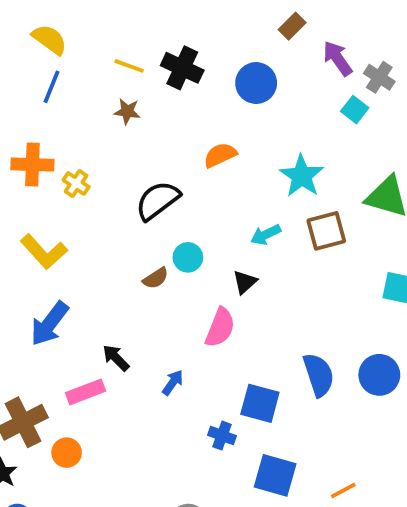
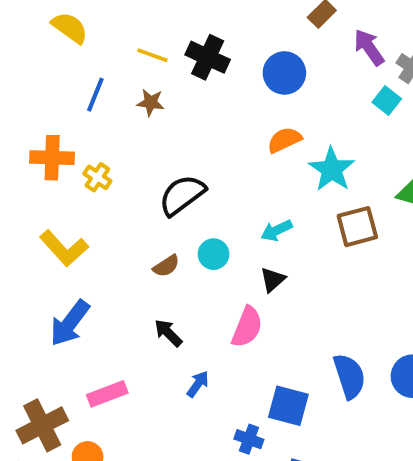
blue line: (51, 87) -> (95, 95), moved
orange semicircle: (220, 155) -> (284, 140), moved
cyan arrow: (266, 235) -> (277, 230), moved
brown semicircle: (156, 278) -> (166, 266), moved
black arrow: (116, 358) -> (168, 333), moved

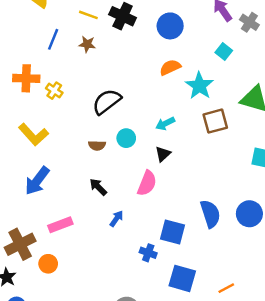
cyan square: (387, 101) -> (224, 52), moved
brown semicircle: (166, 266) -> (97, 145), turned 35

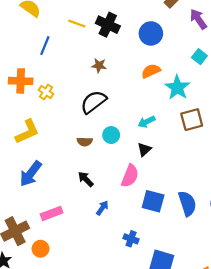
brown star: (87, 44) -> (99, 65), moved
yellow L-shape: (34, 134) -> (27, 132), turned -72
blue square: (173, 232) -> (153, 201), moved

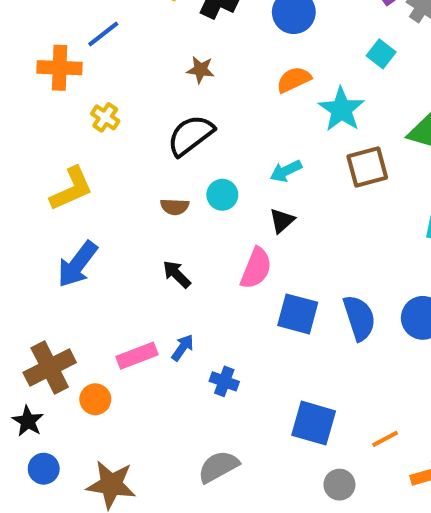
blue line: (45, 46) -> (103, 34), turned 30
orange cross: (21, 81) -> (60, 68), moved
blue arrow: (102, 208) -> (183, 348), moved
pink rectangle: (52, 213) -> (137, 356), moved
blue cross: (131, 239) -> (224, 381), moved

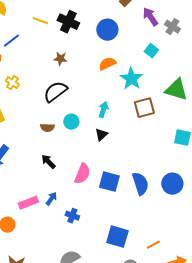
cyan arrow: (286, 171) -> (103, 110), turned 133
pink semicircle: (256, 268) -> (82, 174), moved

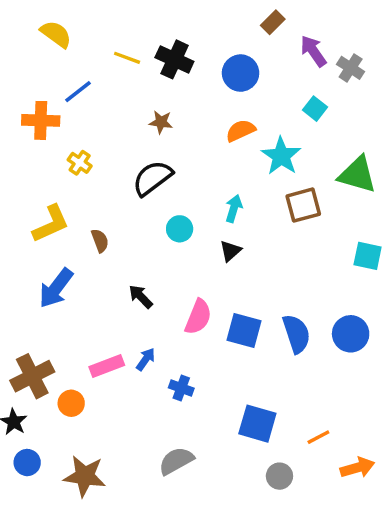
brown semicircle: (47, 128) -> (100, 241), moved, turned -112

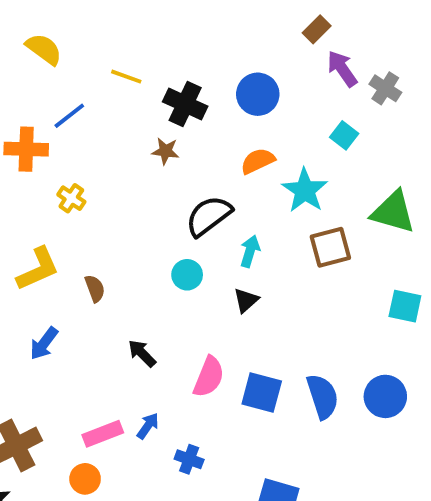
brown rectangle: (273, 22) -> (317, 29), moved
black cross: (174, 59) -> (185, 104), moved
black semicircle: (152, 178) -> (209, 216), moved
blue arrow: (56, 288) -> (44, 343), size x0.7
orange circle: (71, 403) -> (85, 479), moved

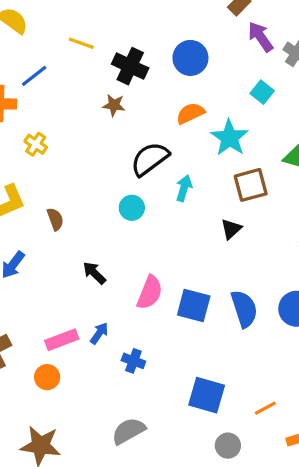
black triangle: (246, 300) -> (231, 229), moved

